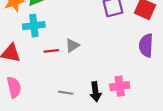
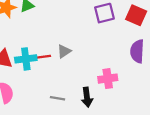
cyan cross: (34, 26) -> (26, 59), moved
pink cross: (120, 86) -> (108, 79), moved

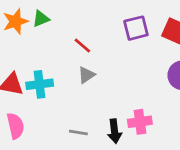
red line: (43, 57) -> (82, 46), moved, turned 48
pink cross: (108, 79) -> (140, 122), moved

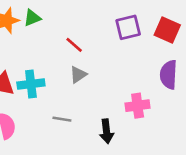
pink cross: (140, 122) -> (138, 106), moved
gray line: (78, 132) -> (62, 119), moved

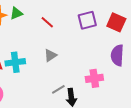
red line: (74, 45) -> (47, 22), moved
gray line: (62, 119) -> (58, 89), moved, turned -40

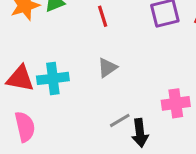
red line: (47, 22) -> (103, 16), turned 32

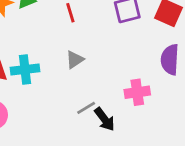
black arrow: (140, 133) -> (105, 119), turned -30

